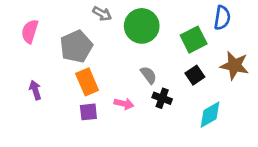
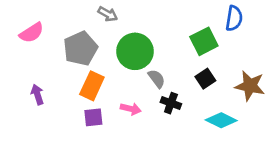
green circle: (142, 26) -> (135, 51), moved
pink semicircle: (30, 31) -> (32, 33), turned -140
brown star: (234, 66) -> (250, 86), moved
orange rectangle: (87, 82) -> (92, 86), turned 48
cyan diamond: (210, 115) -> (221, 120), turned 56

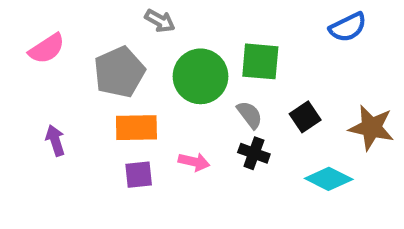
blue semicircle: (234, 18) -> (348, 27), turned 55
green square: (204, 41) -> (260, 61), moved, turned 32
gray semicircle: (157, 79) -> (250, 115), moved
orange rectangle: (92, 86) -> (136, 128), turned 64

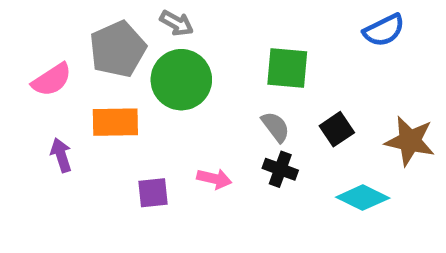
pink semicircle: (47, 49) -> (52, 80), moved
gray pentagon: (119, 72) -> (118, 49), moved
green circle: (201, 76) -> (181, 80), moved
orange rectangle: (136, 128) -> (115, 122), moved

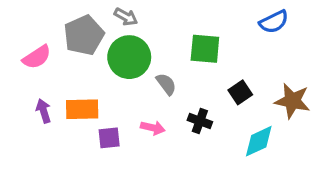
orange rectangle: (115, 122) -> (82, 109), moved
gray semicircle: (276, 127) -> (166, 84), moved
cyan diamond: (363, 198) -> (259, 141), turned -51

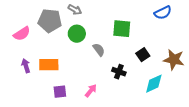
gray pentagon: (84, 35) -> (50, 21), turned 30
green circle: (129, 57) -> (77, 34), size x0.7
pink arrow: (153, 128) -> (91, 91), moved, turned -64
purple square: (109, 138) -> (60, 92), moved

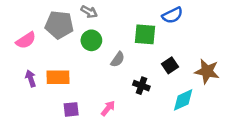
blue semicircle: (163, 13) -> (172, 15), moved
gray semicircle: (99, 50) -> (118, 59), turned 72

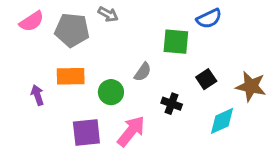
pink semicircle: (26, 40) -> (32, 21), moved
green circle: (91, 40) -> (111, 92), moved
orange rectangle: (58, 77) -> (71, 76), moved
pink arrow: (108, 108) -> (131, 131), size x1.6
purple square: (71, 109) -> (86, 133), size x1.5

